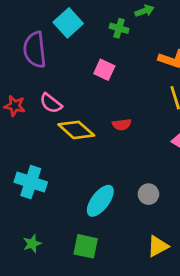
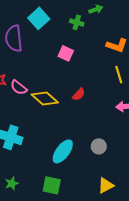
pink semicircle: (51, 103) -> (19, 87), moved
red semicircle: (122, 125) -> (79, 94), turned -40

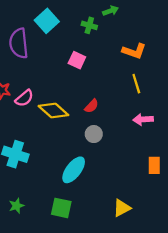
pink semicircle: (19, 87) -> (24, 98), turned -78
gray circle: (99, 146) -> (94, 134), moved

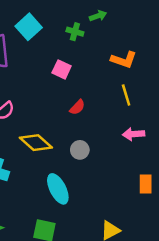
red semicircle: (92, 106) -> (77, 107), moved
yellow diamond: (53, 110) -> (36, 143), moved
cyan ellipse: (74, 170) -> (58, 189), turned -64

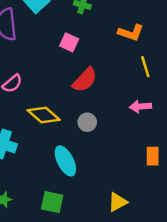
yellow line: (126, 95) -> (145, 67), moved
red semicircle: (77, 107) -> (85, 80), size x1.6

